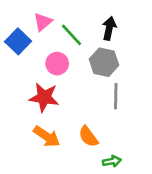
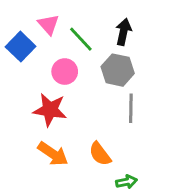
pink triangle: (43, 22) -> (49, 24), turned -30

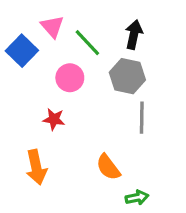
red star: (50, 110) -> (54, 119), size x0.6
orange arrow: (53, 154) -> (36, 167), moved, turned 44

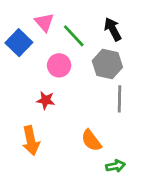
black arrow: (134, 35) -> (113, 29), turned -40

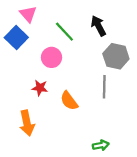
pink triangle: (44, 22) -> (28, 14), moved
gray hexagon: (107, 64) -> (116, 56), moved
orange semicircle: (91, 141) -> (69, 101), moved

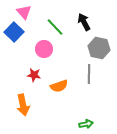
orange semicircle: (69, 101) -> (59, 86), turned -72

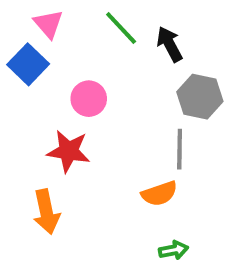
green line: (55, 27) -> (121, 28), moved
red star: (34, 75) -> (69, 151), size x1.5
orange semicircle: (59, 86) -> (159, 194), moved

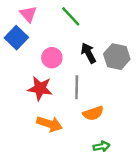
black arrow: (170, 44) -> (89, 53), moved
gray line: (180, 149) -> (77, 87), moved
orange arrow: (46, 212) -> (49, 124), moved, turned -60

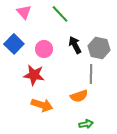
blue square: (16, 38) -> (14, 44), moved
gray line: (77, 87) -> (91, 74), moved

